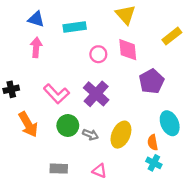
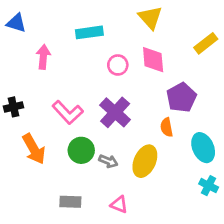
blue triangle: (36, 19) -> (16, 23), moved
orange semicircle: (153, 142) -> (167, 127), moved
cyan cross: (154, 163) -> (209, 186), moved

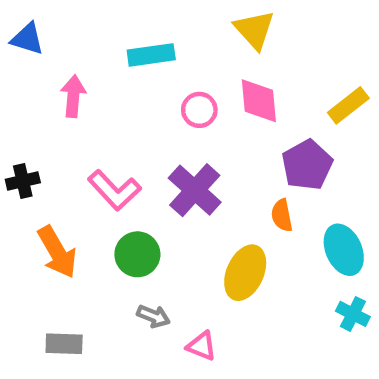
yellow rectangle: (206, 43) -> (348, 105), moved
gray arrow: (108, 161) -> (153, 316), moved
gray rectangle: (70, 202) -> (64, 344), moved

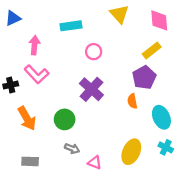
blue triangle: (27, 39) -> (13, 18), turned -42
pink diamond: (259, 101) -> (159, 20), moved
yellow rectangle: (348, 105) -> (152, 51), moved
pink L-shape: (114, 190) -> (37, 74), moved
yellow ellipse: (245, 273) -> (131, 152), moved

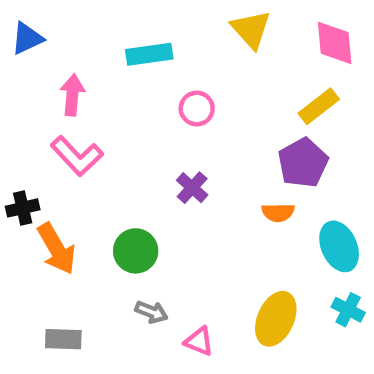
black cross: (11, 85) -> (23, 208), moved
purple cross: (91, 89) -> (192, 188), size x0.6
orange semicircle: (132, 101) -> (278, 212), turned -80

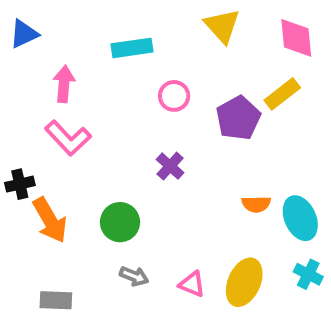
purple pentagon: (303, 163) -> (238, 118), moved
orange semicircle: (278, 212) -> (256, 204), moved
pink triangle: (199, 341) -> (192, 284), moved

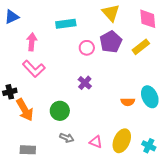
purple pentagon: (238, 118) -> (111, 42), moved
cyan ellipse: (300, 218) -> (150, 97), moved
cyan cross: (308, 274) -> (149, 146), moved

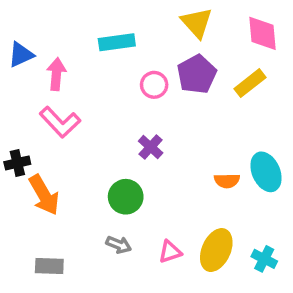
blue triangle: (12, 17) -> (21, 55), moved
green circle: (60, 111) -> (126, 197), moved
pink triangle: (96, 142) -> (170, 252), turned -40

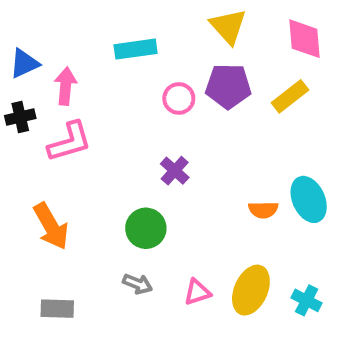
purple pentagon: (197, 74) -> (228, 86), turned 30
pink L-shape: (60, 122) -> (70, 142), turned -63
black cross: (17, 163) -> (20, 117), moved

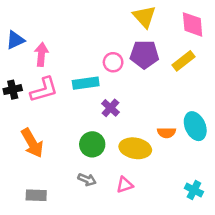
cyan rectangle: (136, 49) -> (86, 83), moved
black cross: (20, 117) -> (13, 90), moved
yellow ellipse: (251, 290) -> (135, 148), moved, turned 76

